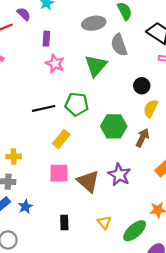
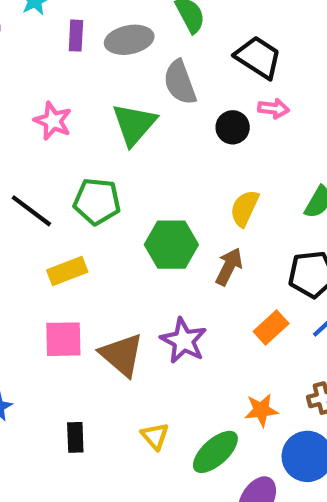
purple rectangle: (46, 39) -> (76, 36), moved
black circle: (142, 86) -> (233, 127), moved
black line: (44, 108) -> (31, 211), turned 50
yellow rectangle: (61, 139) -> (67, 271), turned 30

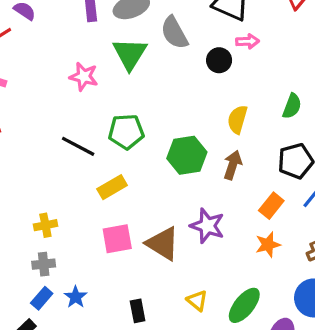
green triangle: (134, 124) -> (130, 54), moved
orange star: (261, 410) -> (268, 245), moved

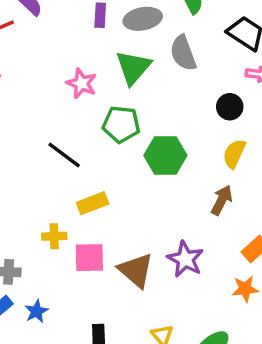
black circle: (219, 60) -> (230, 107), moved
green pentagon: (126, 132) -> (121, 124), moved
green hexagon: (187, 155) -> (165, 155), moved
yellow cross: (45, 225) -> (54, 236), moved

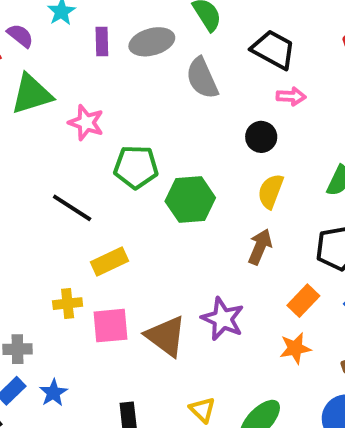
green triangle: (133, 67) -> (32, 94), moved, turned 36

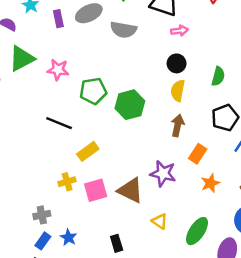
gray semicircle: (202, 78) -> (123, 30), turned -45
black circle: (261, 137) -> (177, 63), moved
orange rectangle: (303, 301) -> (198, 154), moved
yellow triangle: (202, 410) -> (160, 221), moved

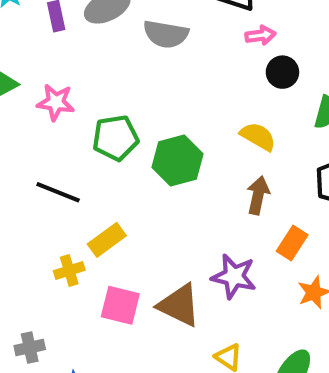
black circle: (177, 63) -> (282, 72), moved
yellow semicircle: (178, 91) -> (258, 136), turned 110
yellow cross: (67, 182) -> (69, 270), moved
pink square: (96, 190) -> (120, 305), turned 30

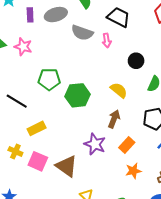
pink arrow: (260, 35) -> (107, 40), moved, turned 80
pink star: (56, 102) -> (23, 47), moved
yellow cross: (69, 270) -> (15, 151), moved, turned 32
purple star: (234, 276) -> (95, 144), moved

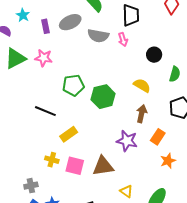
black trapezoid: (119, 17) -> (131, 15), turned 70
brown triangle: (67, 166) -> (103, 166), turned -35

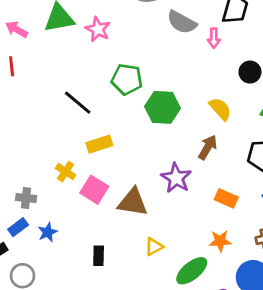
orange rectangle: (158, 137) -> (226, 198), moved, turned 63
orange star: (168, 161) -> (220, 241), moved
yellow triangle: (126, 191) -> (154, 247), turned 40

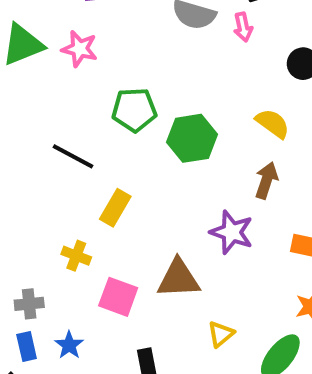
yellow rectangle: (99, 144) -> (115, 208), turned -30
pink square: (94, 190) -> (118, 297), moved
blue rectangle: (18, 227) -> (27, 347), turned -54

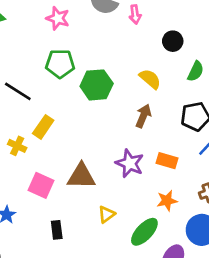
pink star: (80, 49) -> (58, 18), moved
purple star: (232, 232) -> (130, 163), moved
yellow cross: (76, 256) -> (17, 146), moved

